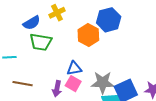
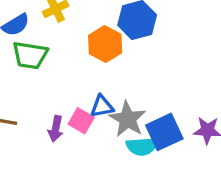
blue triangle: (74, 68) -> (102, 106), moved
gray star: (103, 83) -> (128, 119), turned 30

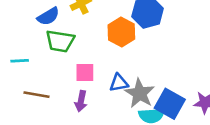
pink square: (81, 121) -> (85, 72), moved, turned -30
blue square: (164, 132) -> (170, 104), turned -36

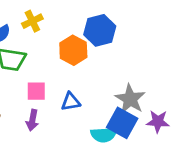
gray star: (140, 93) -> (130, 99), moved

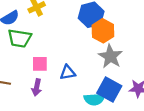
orange hexagon: (73, 50) -> (103, 31), moved
gray star: (130, 99) -> (110, 56), moved

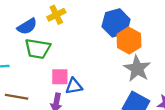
blue triangle: (68, 72) -> (74, 86), moved

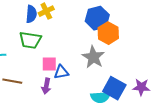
blue semicircle: (27, 26) -> (31, 14), moved, turned -54
gray star: (137, 69) -> (93, 57), moved

